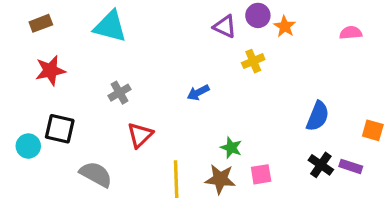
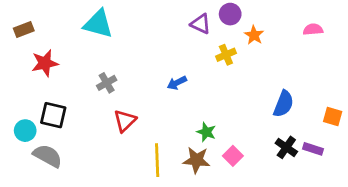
brown rectangle: (41, 23) -> (24, 29), moved
orange star: (285, 26) -> (254, 35), moved
gray semicircle: (96, 174) -> (48, 156), moved
pink square: (261, 174) -> (233, 156), turned -36

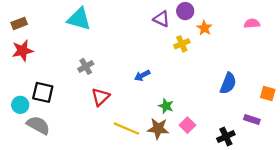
red star: (45, 63) -> (22, 51), moved
blue arrow: (177, 83) -> (142, 75), moved
black cross: (286, 147) -> (226, 136), moved, turned 30
yellow line: (157, 160) -> (126, 129), turned -65

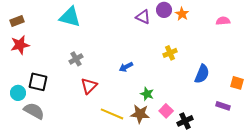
orange star: (204, 28) -> (182, 14), moved
yellow cross: (182, 44) -> (170, 53), moved
black cross: (226, 136) -> (185, 121), moved

